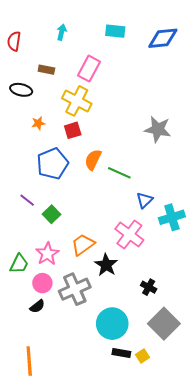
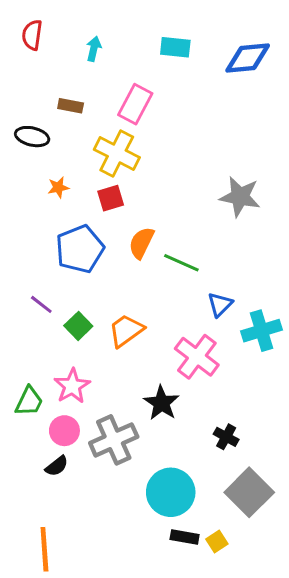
red semicircle: (14, 41) -> (32, 35), moved
orange trapezoid: (83, 245) -> (126, 331), moved

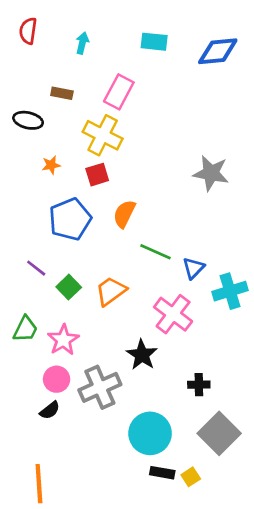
green line: (181, 263) -> (155, 252), moved
green trapezoid: (29, 401) -> (25, 329), moved
black cross: (226, 437) -> (199, 385), turned -30

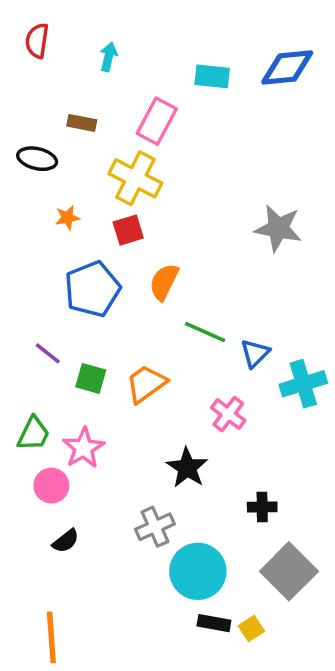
cyan rectangle: (154, 42) -> (212, 76), moved
green square: (69, 287) -> (91, 378), turned -30
pink cross: (173, 314) -> (228, 414), size x0.7
pink circle: (57, 379) -> (51, 486), moved
gray cross: (100, 387) -> (155, 527), moved, size x0.7

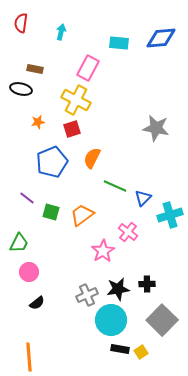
brown rectangle: (82, 123) -> (35, 69), moved
pink star: (84, 448) -> (103, 251), moved
black star: (187, 468) -> (118, 289), moved, turned 30

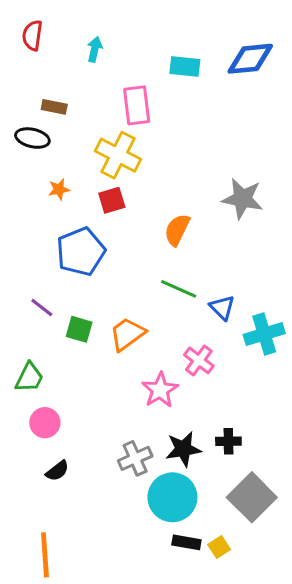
pink rectangle: (88, 68) -> (137, 105), turned -35
orange semicircle: (92, 158) -> (177, 230), moved
blue triangle: (143, 198) -> (222, 308), turned -30

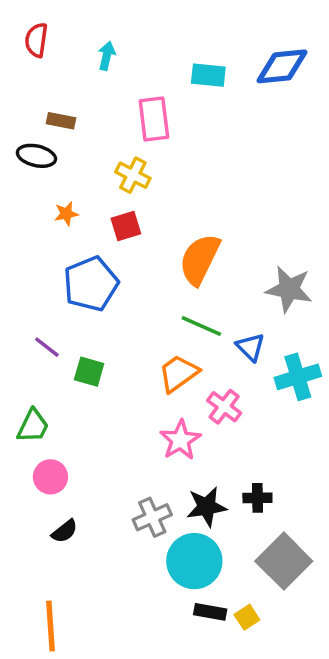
yellow cross: (118, 155) -> (133, 175), size x0.7
gray star: (242, 199) -> (289, 289), moved
orange semicircle: (177, 230) -> (200, 259), size x1.4
orange trapezoid: (127, 334) -> (179, 373), moved

